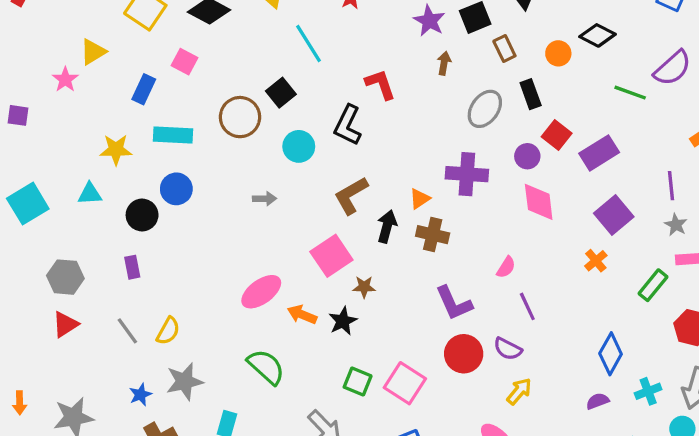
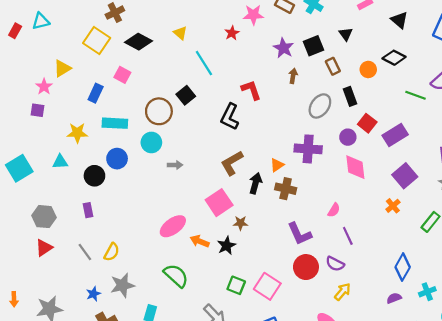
purple square: (18, 115) -> (38, 110), moved
cyan circle: (299, 146) -> (151, 142), moved

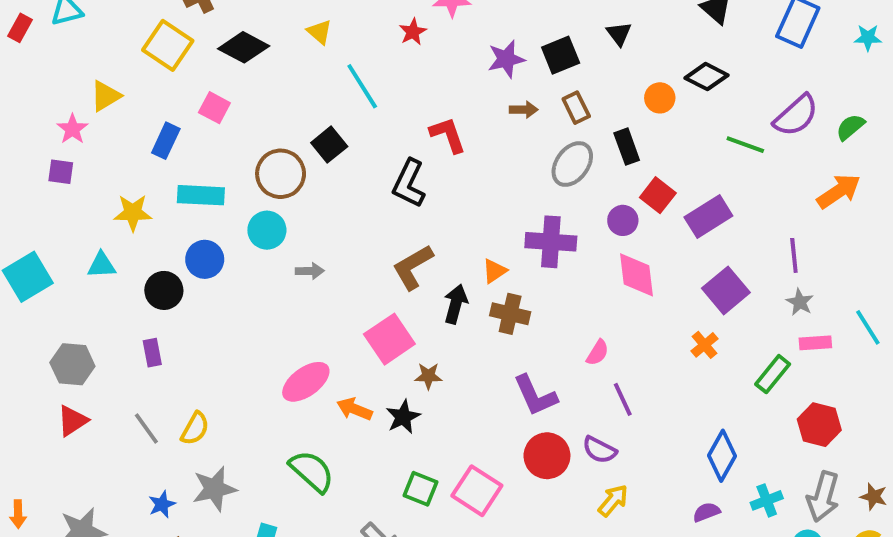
purple star: (283, 48) -> (506, 59), turned 30
brown rectangle: (333, 66) -> (576, 108), moved
brown arrow: (293, 76) -> (524, 110), turned 80

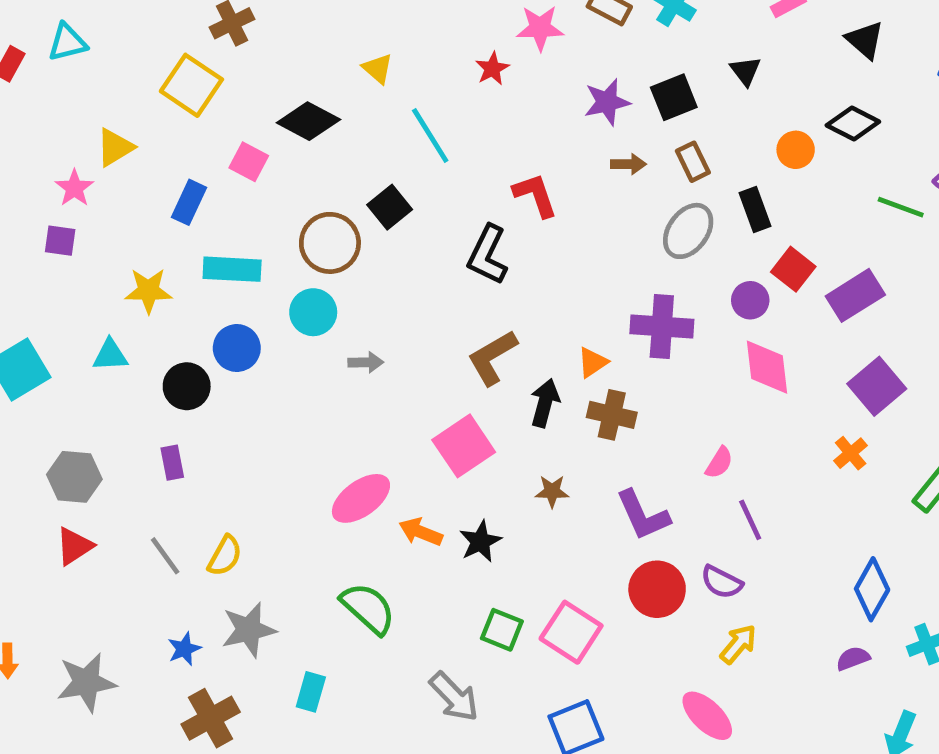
black diamond: (244, 47) -> (308, 121), moved
brown star: (428, 376) -> (552, 491), moved

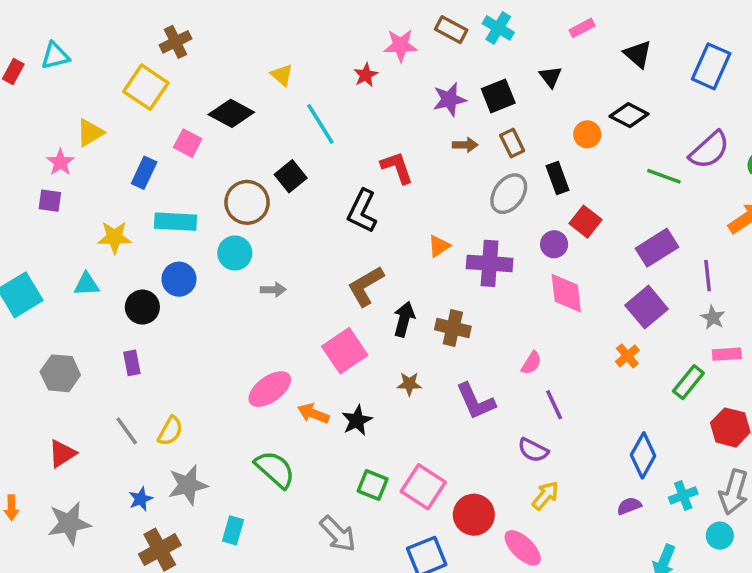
purple rectangle: (855, 295) -> (657, 248), moved
orange triangle: (593, 362) -> (439, 246), moved
red triangle: (74, 546) -> (62, 454), moved
red circle: (657, 589) -> (474, 515), moved

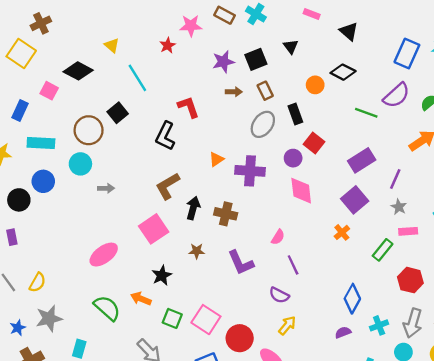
pink rectangle: (582, 28) -> (312, 14), turned 49
blue rectangle: (711, 66) -> (407, 54), moved
purple line: (708, 276) -> (395, 179), turned 30
orange arrow: (313, 413) -> (141, 299), moved

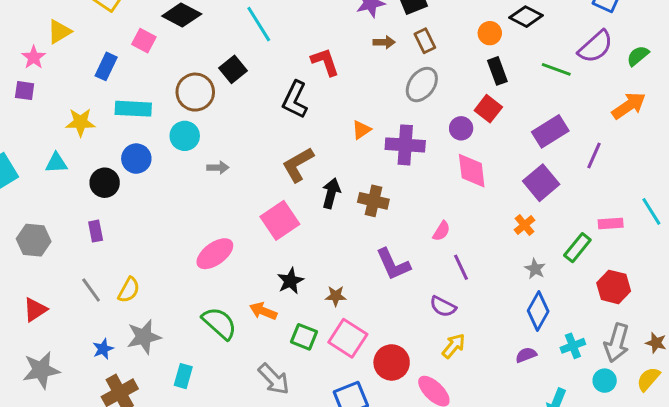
black rectangle: (295, 114) -> (497, 71), moved
gray star: (399, 207) -> (535, 269), moved
brown star: (197, 251) -> (336, 296), moved

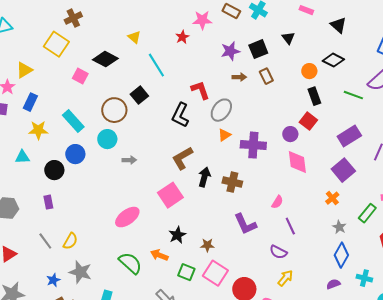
blue rectangle: (106, 66) -> (30, 102), moved
gray ellipse: (422, 85) -> (221, 110), moved
cyan rectangle: (133, 109) -> (73, 121), turned 45
gray star: (144, 337) -> (80, 272), turned 30
cyan cross: (573, 346) -> (364, 278), turned 35

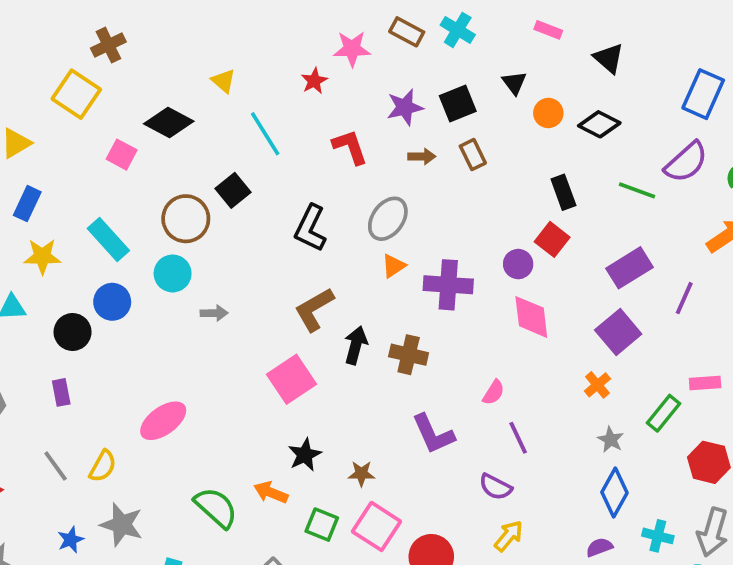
orange circle: (309, 71) -> (548, 113), moved
red L-shape: (200, 90) -> (350, 147), moved
pink ellipse: (127, 217) -> (163, 421), moved

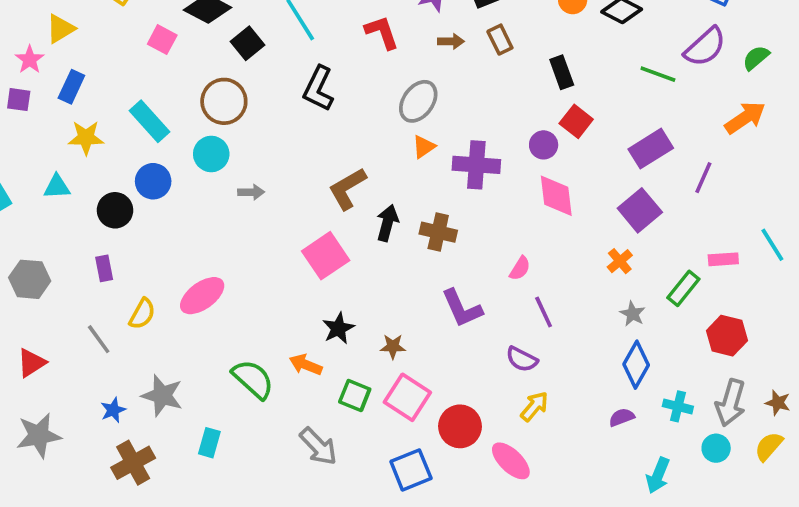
black square: (233, 190) -> (248, 43), moved
black rectangle: (563, 192) -> (562, 72), moved
black L-shape: (310, 228) -> (318, 89), moved
yellow semicircle: (103, 466) -> (142, 314), moved

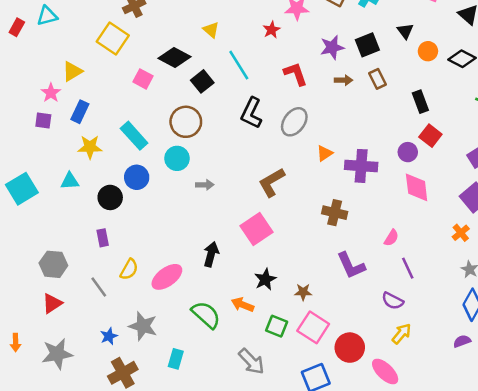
gray ellipse: (418, 101) -> (294, 122), moved
black arrow: (387, 223) -> (211, 254), moved
gray hexagon: (30, 279) -> (53, 264), moved
pink ellipse: (202, 296) -> (167, 277), moved

